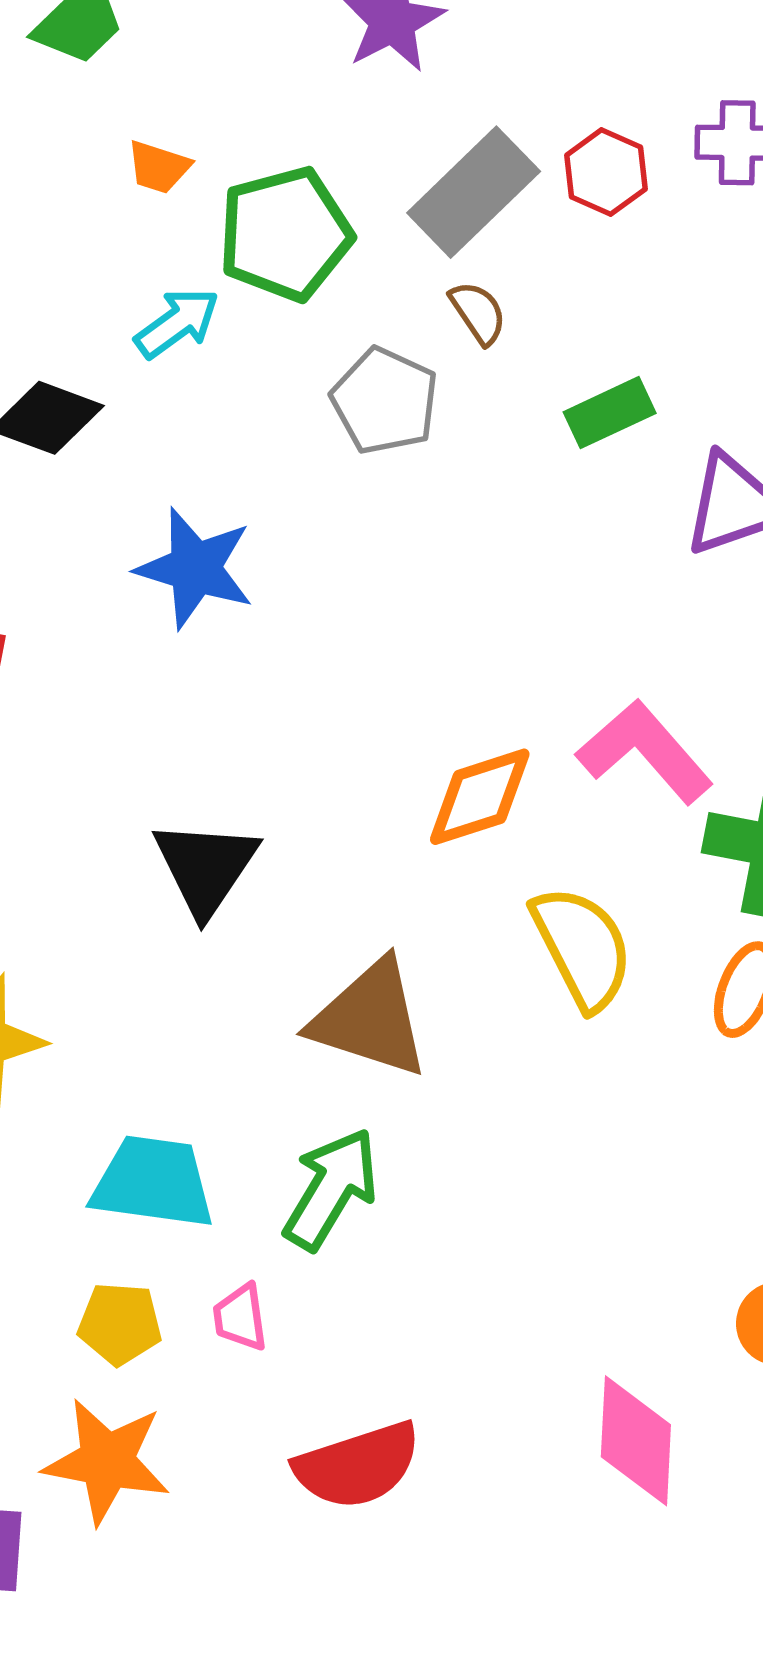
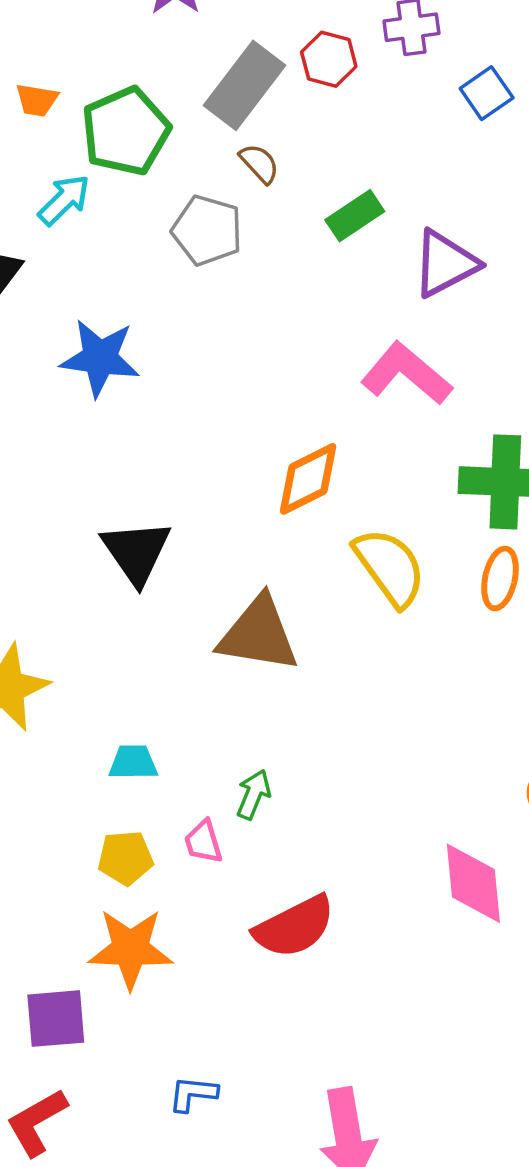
pink L-shape: (645, 752) -> (406, 374), moved
cyan trapezoid: (153, 1182) -> (133, 762), size x0.6
green arrow: (331, 1189) -> (254, 794), moved, size x0.6

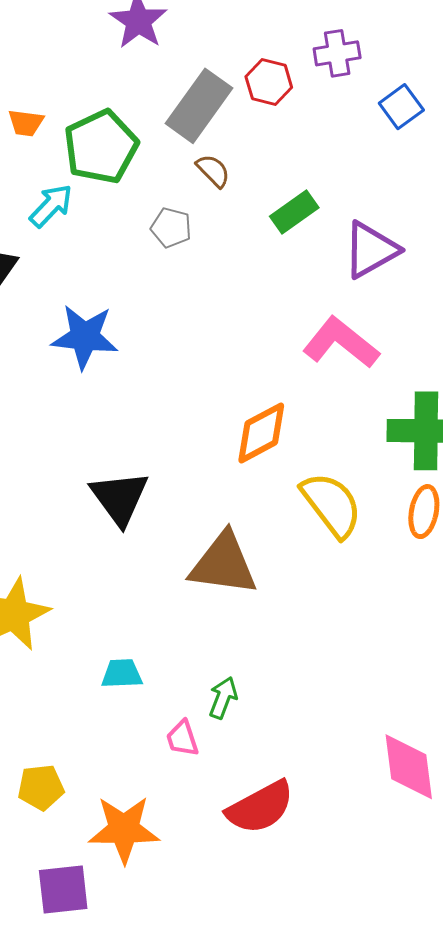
gray pentagon: (207, 230) -> (171, 228), size x0.7
yellow pentagon: (125, 858) -> (41, 787), moved

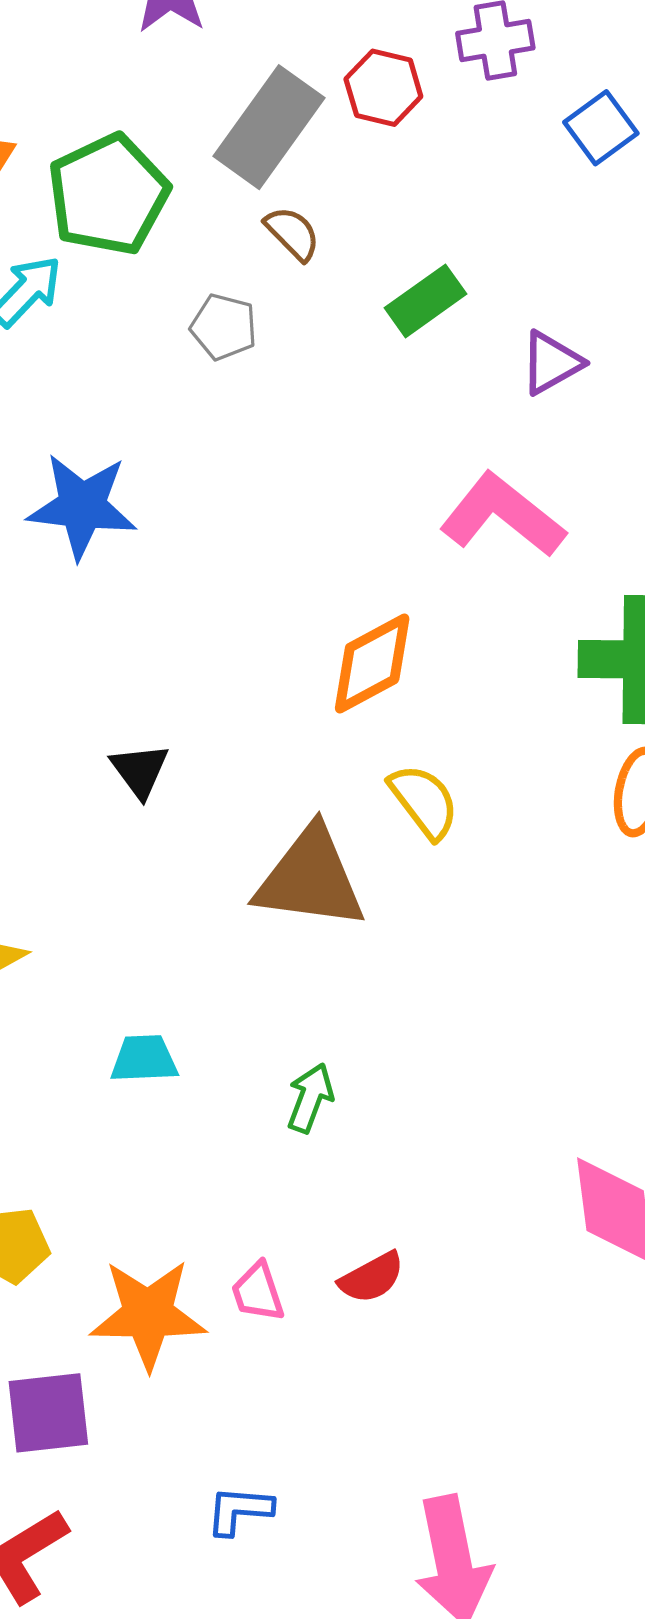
purple triangle: (371, 250) -> (551, 363), size x0.7
black triangle: (120, 498) -> (140, 770), size x0.6
yellow semicircle: (332, 505) -> (424, 801), moved, size x0.7
pink trapezoid: (182, 738) -> (258, 1292), moved
red semicircle: (260, 807) -> (372, 1278), size x0.6

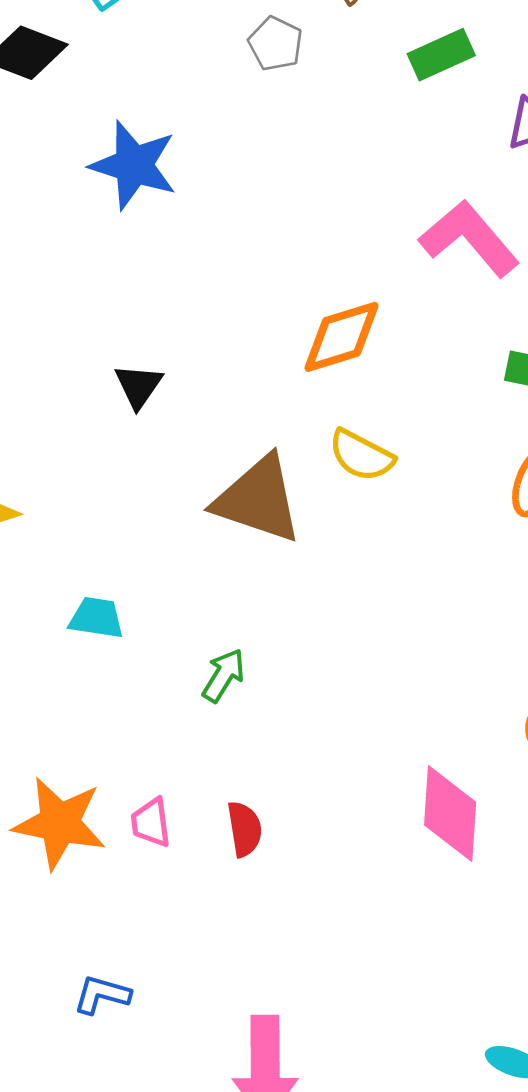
yellow semicircle: (424, 801) -> (361, 455), turned 144
red semicircle: (372, 1278) -> (245, 829), turned -82

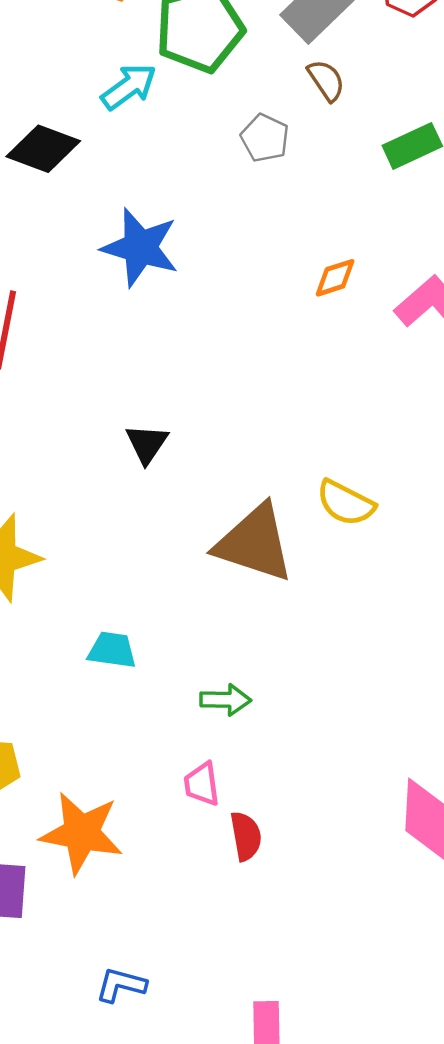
orange diamond: (341, 337) -> (335, 278), moved, size x0.6
green arrow: (224, 675) -> (226, 700), turned 60
pink trapezoid: (151, 823) -> (202, 784), moved

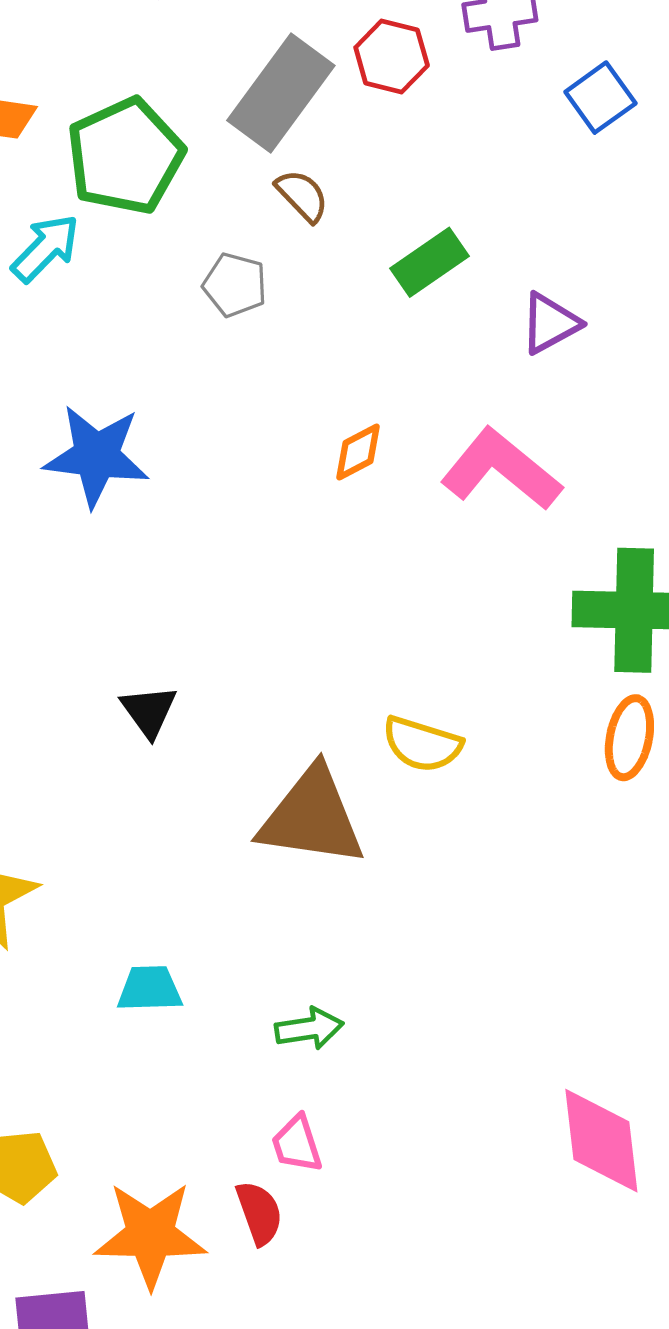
red semicircle: (246, 836) -> (259, 1213), moved

